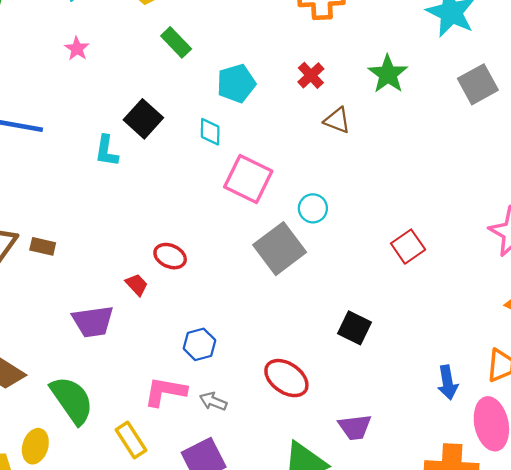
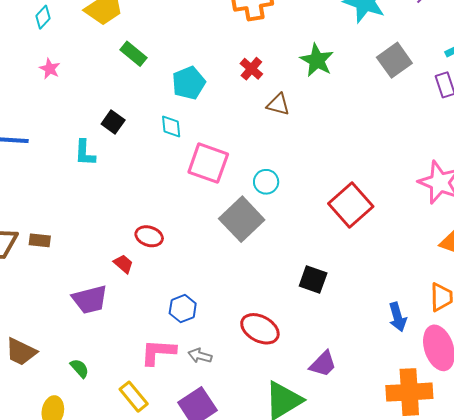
black square: (143, 119) -> (113, 122), size x0.7
red square: (408, 247) -> (351, 205), size x1.5
green semicircle: (72, 400) -> (80, 368), size x0.5
purple trapezoid: (355, 427) -> (323, 364), turned -32

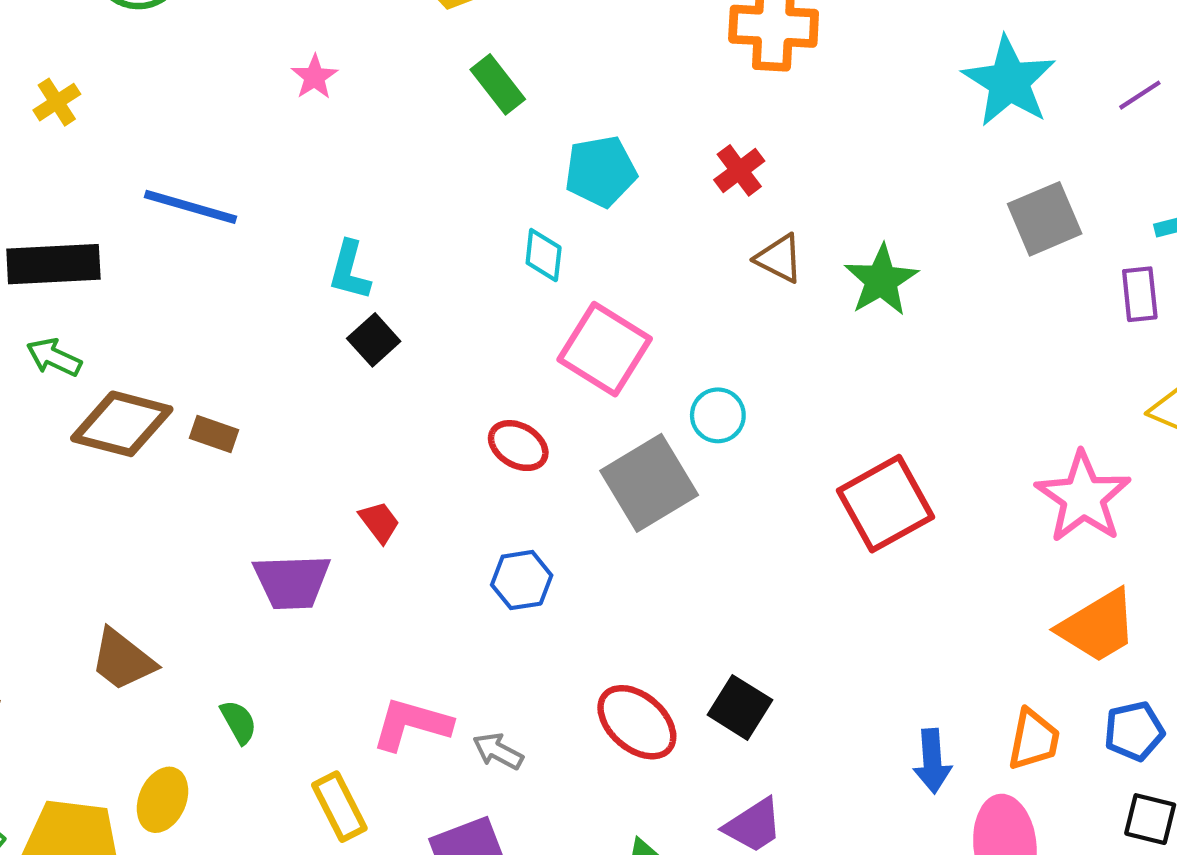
green star: (317, 60) -> (881, 280), moved
black square: (113, 122) -> (374, 340), moved
red ellipse: (149, 236) -> (518, 446), moved
black square: (313, 280) -> (740, 707), moved
blue hexagon: (183, 309) -> (522, 580), moved

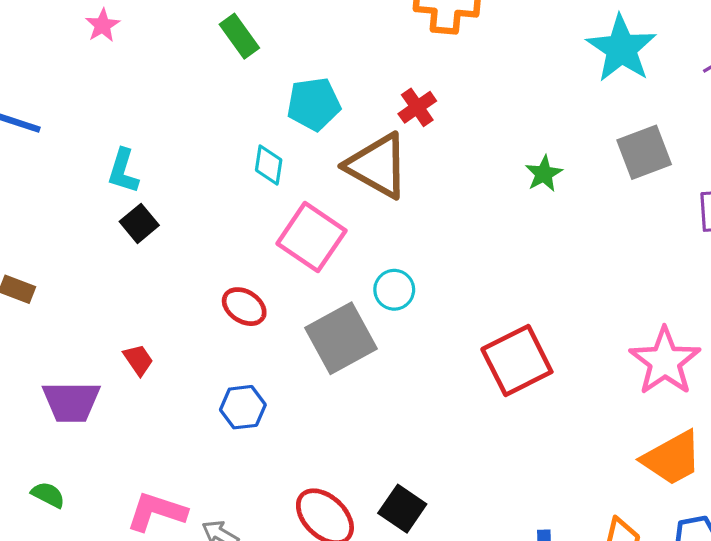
brown triangle: (779, 258) -> (377, 166), moved, size x1.8
green star: (881, 280) -> (544, 174), moved, size x0.7
green semicircle: (239, 722) -> (48, 495), moved, turned -36

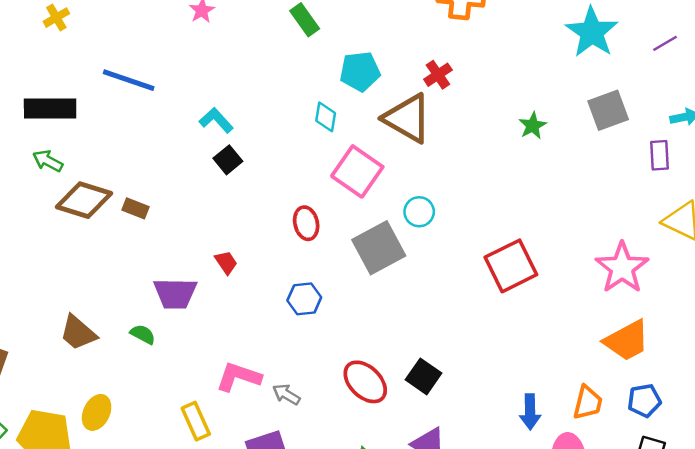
cyan L-shape: (123, 171) -> (216, 120), turned 120
red ellipse: (244, 307) -> (306, 223), turned 44
green semicircle: (48, 495) -> (143, 334), moved

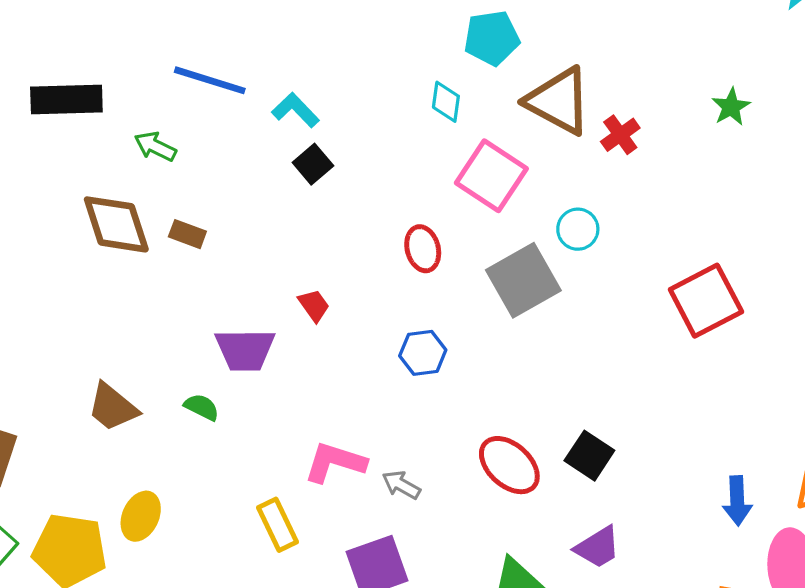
red cross: (438, 75) -> (620, 135), moved
blue line: (129, 80) -> (210, 80), moved
green arrow: (48, 161) -> (155, 146), moved
brown diamond: (84, 200) -> (116, 224), turned 56

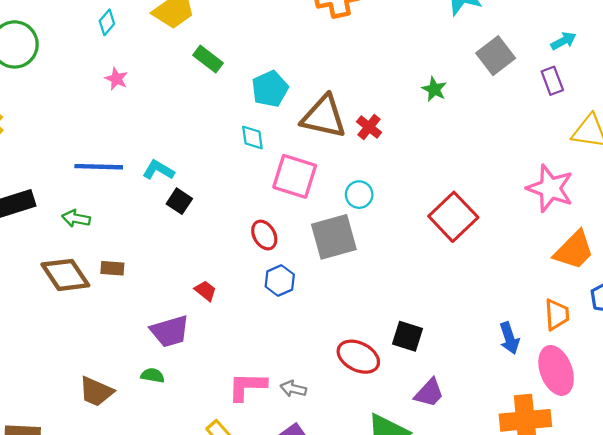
gray square: (523, 280) -> (334, 237), turned 30
blue hexagon: (423, 353) -> (280, 280), moved

